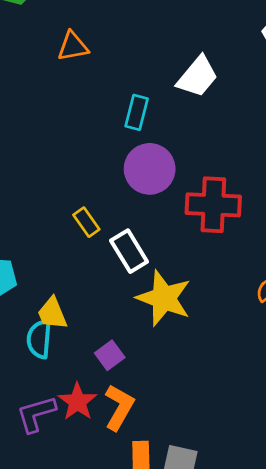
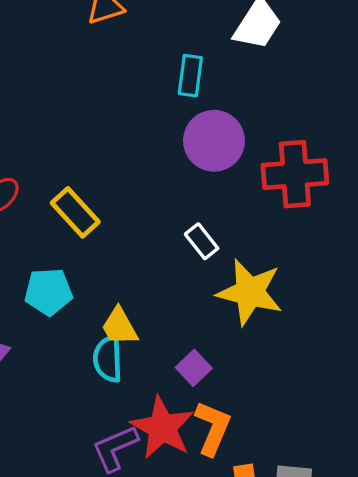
yellow rectangle: (86, 222) -> (75, 212), moved, size x1.4
white rectangle: (129, 251) -> (202, 241), size x0.7
red star: (77, 402) -> (162, 428), size x1.4

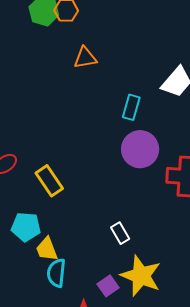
white rectangle: (202, 241) -> (120, 233), moved
yellow star: (250, 292) -> (141, 276), moved
yellow trapezoid: (120, 326) -> (47, 249), moved

